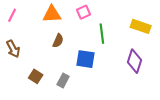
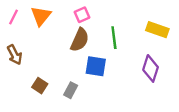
pink square: (83, 12) -> (82, 15), moved
orange triangle: (52, 14) -> (41, 16), moved, turned -48
brown semicircle: (58, 41) -> (80, 40), moved, size x1.5

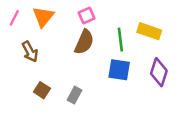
yellow rectangle: (157, 30) -> (149, 31), moved
brown arrow: (15, 55) -> (30, 52), moved
blue square: (96, 66) -> (119, 70), moved

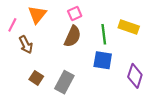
pink line: (14, 18) -> (12, 25), moved
purple diamond: (159, 72) -> (135, 76), moved
gray rectangle: (75, 95) -> (64, 82), size x1.5

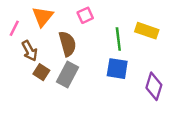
brown semicircle: (73, 36) -> (67, 44), moved, turned -40
brown square: (36, 78) -> (41, 72), moved
gray rectangle: (64, 82) -> (67, 74), moved

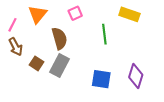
yellow rectangle: (147, 31) -> (129, 14), moved
brown arrow: (30, 51) -> (16, 47), moved
blue square: (117, 69) -> (101, 79), moved

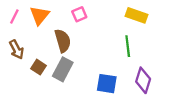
pink line: (12, 25) -> (14, 16), moved
green line: (104, 34) -> (128, 46), moved

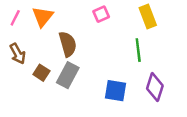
pink square: (79, 14) -> (101, 14), moved
yellow rectangle: (137, 15) -> (148, 17), turned 50

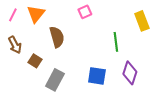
yellow rectangle: (148, 17) -> (142, 21), moved
gray rectangle: (68, 75) -> (55, 80), moved

